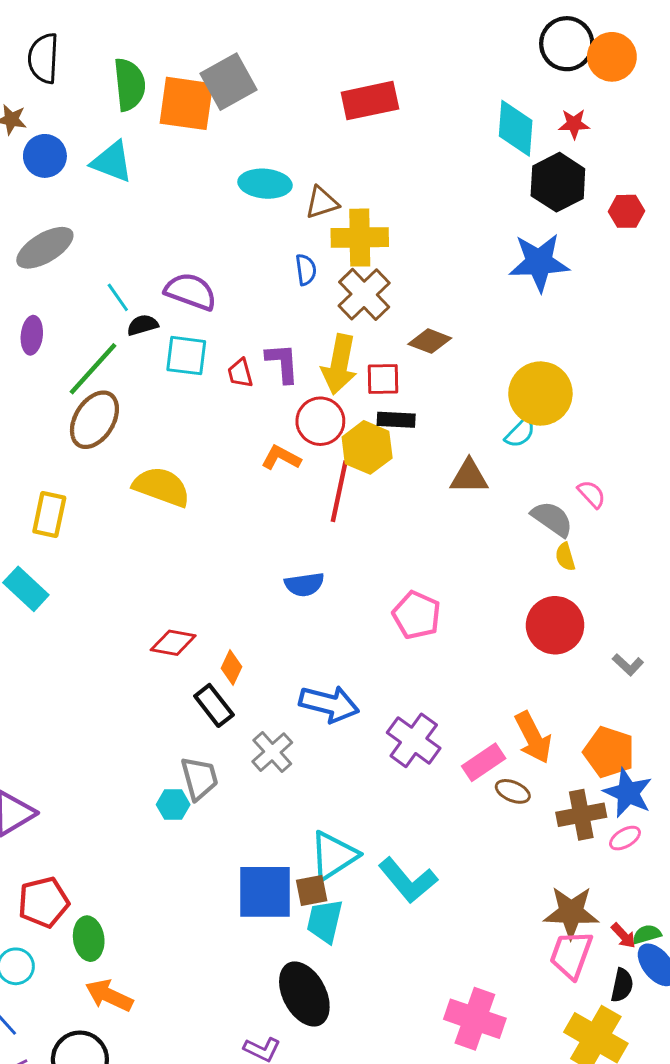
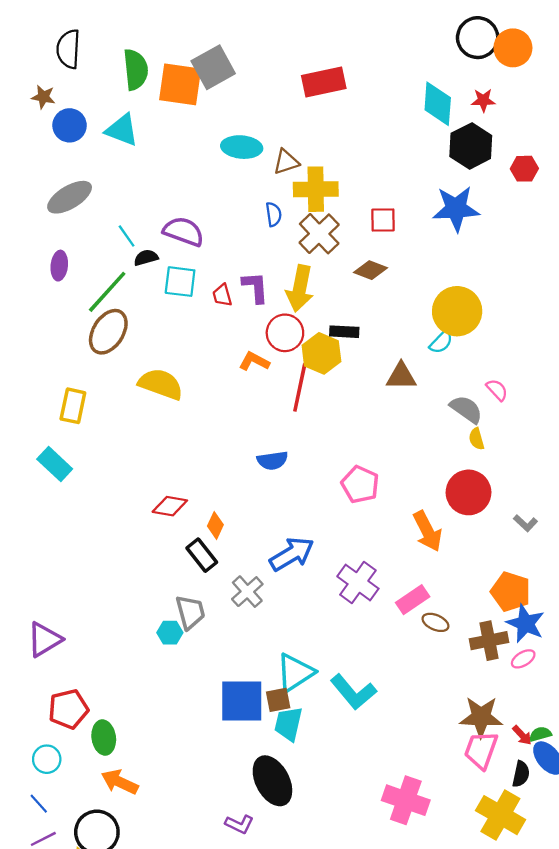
red square: (383, 379) -> (383, 220), moved
blue arrow: (329, 704) -> (292, 554), turned -45
orange arrow: (533, 737) -> (427, 531), moved

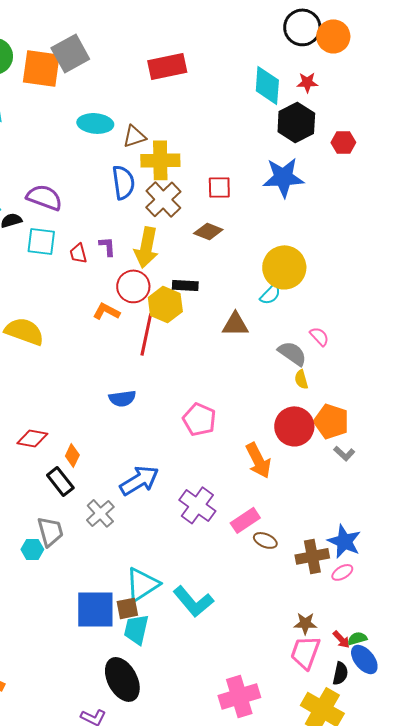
blue semicircle: (274, 214) -> (123, 182), size x1.6
purple L-shape: (255, 287) -> (107, 246), size x0.7
orange pentagon: (511, 592) -> (331, 421), moved
brown star: (481, 717) -> (305, 623), size x0.6
pink cross: (406, 800) -> (239, 696), turned -36

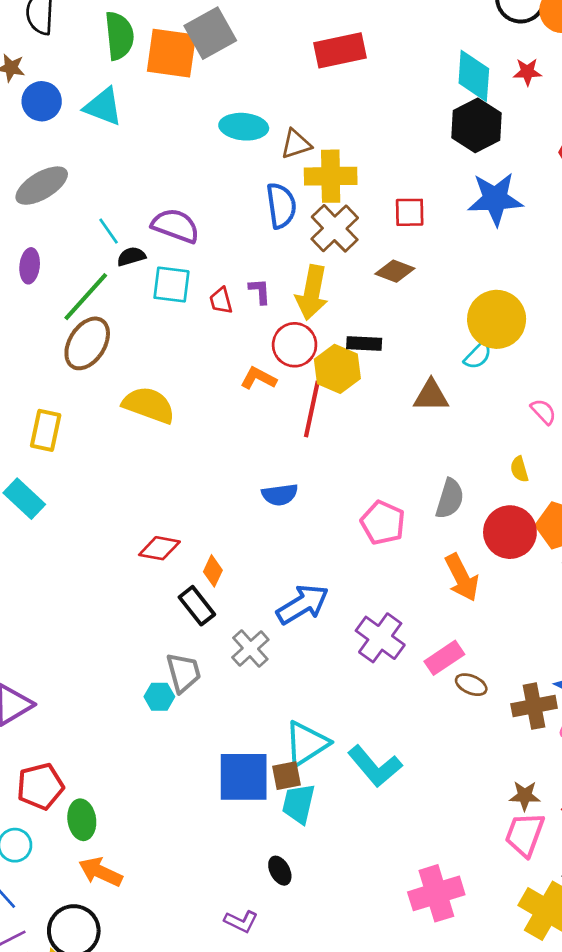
black hexagon: (296, 122) -> (477, 125), moved
gray semicircle: (292, 353) -> (450, 499), moved, turned 72
black ellipse: (122, 679) -> (280, 871), size x0.5

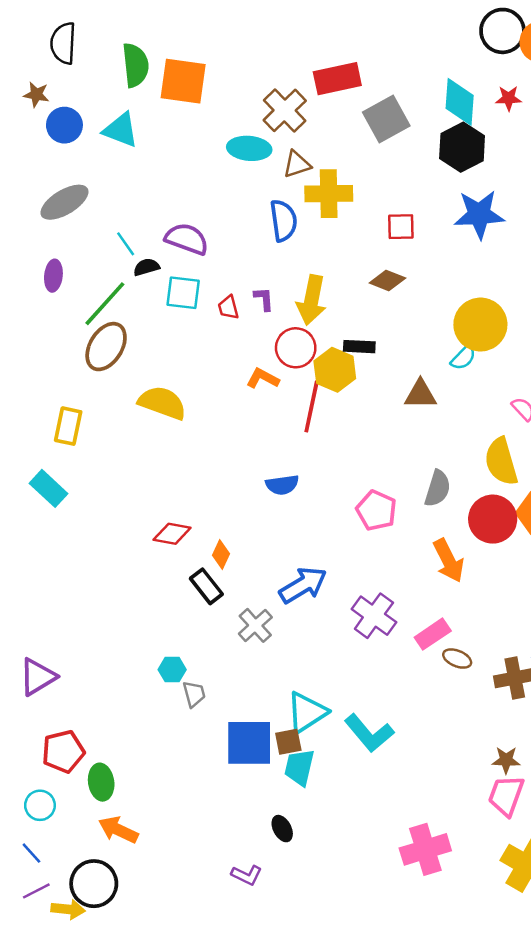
gray square: (210, 33) -> (386, 119), moved
brown cross: (335, 228) -> (285, 110), moved
yellow semicircle: (519, 469) -> (501, 462), size x2.0
gray trapezoid: (183, 673) -> (194, 694), moved, size x0.7

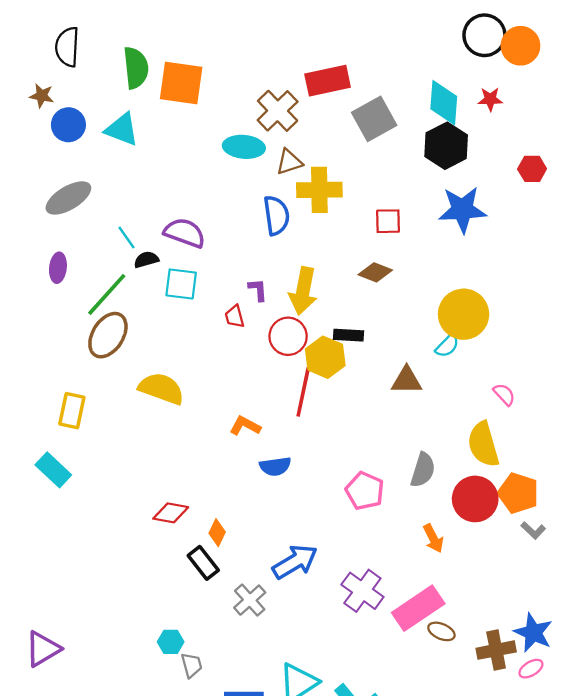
red trapezoid: (228, 307) -> (235, 317), moved
orange L-shape: (263, 378) -> (245, 426), moved
orange arrow: (449, 561) -> (433, 538), size x0.7
pink rectangle: (433, 634) -> (418, 608), size x1.5

